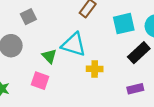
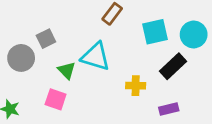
gray square: (28, 17) -> (46, 39), moved
yellow cross: (95, 69) -> (136, 86), moved

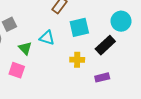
cyan square: (155, 32) -> (79, 27), moved
cyan triangle: (96, 57) -> (47, 38), size x0.7

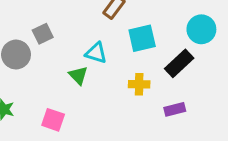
green triangle: (25, 48) -> (78, 75), moved
pink square: (17, 70) -> (53, 120), moved

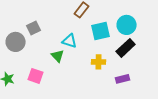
cyan circle: (201, 29) -> (127, 25), moved
pink square: (53, 120) -> (36, 76), moved

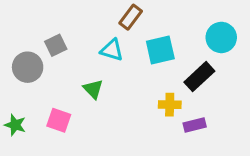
cyan circle: (127, 25) -> (221, 37), moved
cyan triangle: (70, 41) -> (112, 50), moved
yellow cross: (99, 62) -> (170, 105), moved

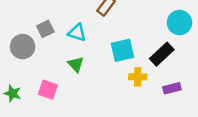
cyan triangle: (112, 50) -> (77, 33), moved
cyan square: (160, 50) -> (123, 50), moved
purple rectangle: (195, 125) -> (172, 88), moved

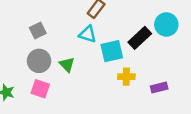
cyan triangle: (77, 33) -> (88, 34), moved
gray circle: (23, 47) -> (39, 61), moved
black rectangle: (162, 54) -> (140, 38), moved

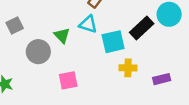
gray square: (38, 31) -> (15, 25), moved
green triangle: (67, 65) -> (62, 35), moved
pink square: (40, 89) -> (68, 80), moved, turned -30

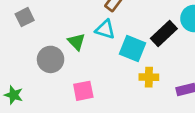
gray square: (15, 25) -> (25, 17), moved
cyan square: (113, 42) -> (132, 48), turned 35

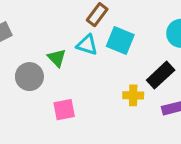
black rectangle: (164, 33) -> (161, 75), moved
cyan square: (132, 48) -> (120, 41), moved

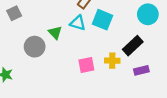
pink square: (64, 110) -> (86, 65), moved

